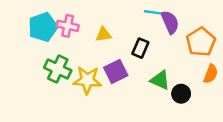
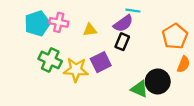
purple semicircle: (170, 22) -> (123, 23), moved, turned 78
green triangle: (160, 80) -> (139, 89), moved
black circle: (181, 94) -> (158, 81), size x1.5

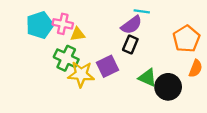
yellow triangle: (90, 30) -> (78, 34), moved
green cross: (50, 60) -> (66, 58), moved
green triangle: (139, 89) -> (147, 78), moved

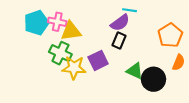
yellow triangle: (78, 34) -> (71, 31), size x1.5

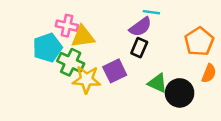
cyan pentagon: (36, 23) -> (47, 48), moved

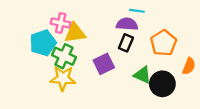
purple semicircle: (140, 27) -> (127, 24), turned -140
orange pentagon: (199, 42) -> (163, 43), moved
yellow star: (87, 79) -> (63, 78), moved

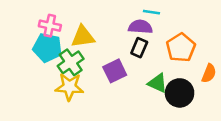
pink cross: (61, 23) -> (50, 26), moved
cyan pentagon: (43, 43) -> (47, 48), turned 30
green cross: (64, 56) -> (71, 62), turned 30

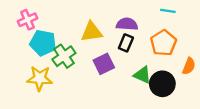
cyan line: (151, 12) -> (168, 11), moved
pink cross: (50, 26) -> (28, 20), moved, turned -36
yellow triangle: (83, 37) -> (92, 32), moved
yellow star: (69, 87) -> (40, 78), moved

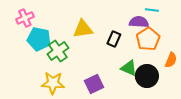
purple semicircle: (127, 24) -> (139, 22), moved
purple square: (104, 64) -> (94, 84), moved
yellow star: (40, 78) -> (53, 83), moved

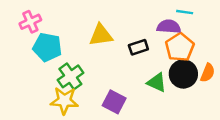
black rectangle: (114, 39) -> (138, 47), turned 49
green cross: (58, 51) -> (70, 76), moved
black circle: (147, 76) -> (183, 74), moved
purple square: (94, 84) -> (114, 102), turned -36

